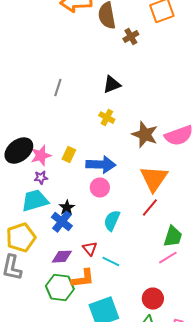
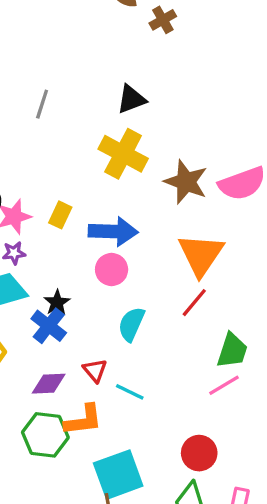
yellow cross: (107, 118) -> (123, 154), size x1.8

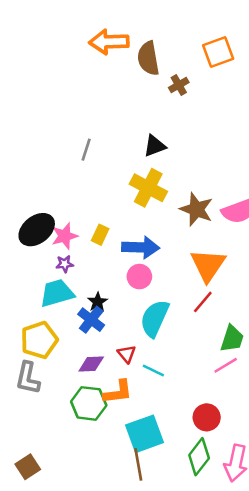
cyan semicircle: (131, 324) -> (155, 318), size x1.4

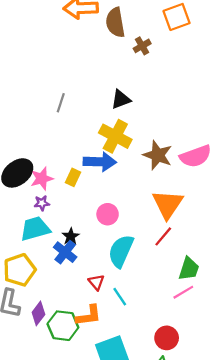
blue arrow: (141, 247) -> (100, 162), moved
purple diamond: (91, 364) -> (38, 313), moved, turned -50
cyan line: (153, 370) -> (120, 297), turned 30

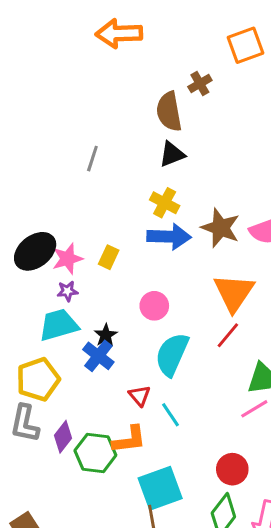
brown semicircle: (115, 23) -> (169, 111), moved
yellow cross: (115, 136) -> (165, 203), size x0.7
blue arrow: (100, 162) -> (169, 237), moved

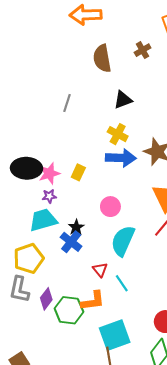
brown semicircle: (169, 111) -> (102, 58), moved
black ellipse: (35, 251) -> (26, 168), turned 40

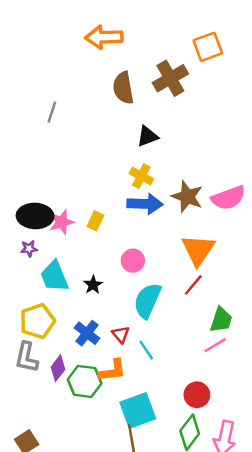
brown cross: (143, 50) -> (170, 78), size x1.8
gray line: (67, 103) -> (52, 112), moved
purple star: (49, 196) -> (29, 249), moved
cyan trapezoid: (43, 220) -> (54, 276), turned -96
blue cross: (71, 242) -> (87, 333), moved

